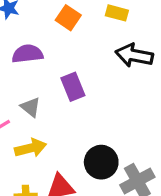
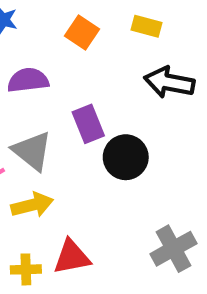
gray triangle: (31, 107) -> (32, 151), size x1.5
black circle: (101, 162) -> (126, 157), moved

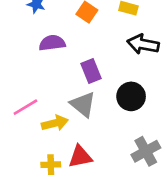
gray triangle: (32, 151) -> (83, 104), moved
black circle: (126, 157) -> (131, 96), moved

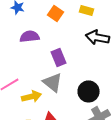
black circle: (131, 96) -> (88, 91), moved

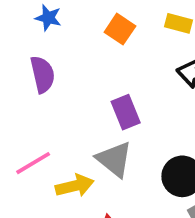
purple semicircle: (30, 36) -> (43, 74), moved, turned 84

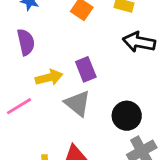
yellow arrow: (75, 186) -> (49, 78), moved

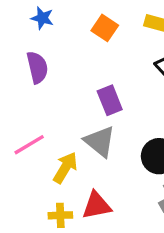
yellow arrow: (49, 78) -> (65, 168), moved, turned -45

